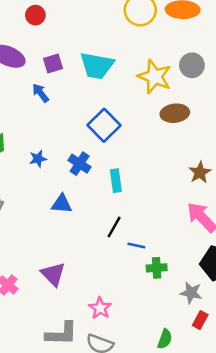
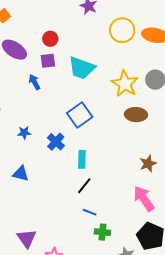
red circle: (35, 15) -> (50, 39), moved
blue triangle: (62, 204) -> (21, 174), moved
black line: (114, 227) -> (84, 186), moved
purple triangle: (53, 274) -> (27, 238), moved

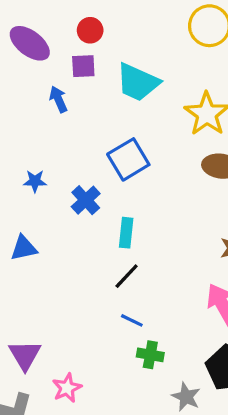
blue triangle: (21, 174) -> (24, 248), turned -30

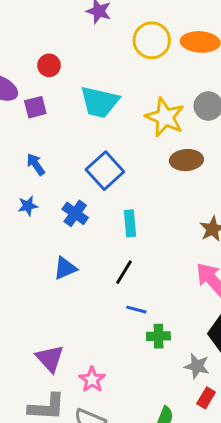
purple square: (83, 66) -> (35, 107), moved
blue arrow: (58, 99) -> (36, 164), moved
cyan rectangle: (126, 233) -> (130, 223), moved
blue triangle: (24, 248) -> (65, 268), moved

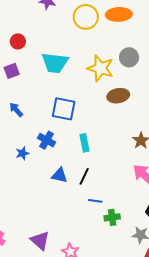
blue square: (105, 171) -> (64, 109), turned -30
blue star: (28, 206) -> (22, 153), moved
blue triangle: (65, 268) -> (60, 175), moved, turned 42

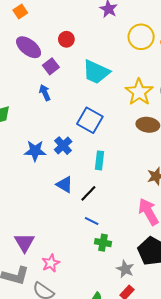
purple square: (12, 71) -> (51, 66), turned -35
blue arrow: (16, 110) -> (45, 93), moved
blue star: (22, 153) -> (35, 151), size x1.5

